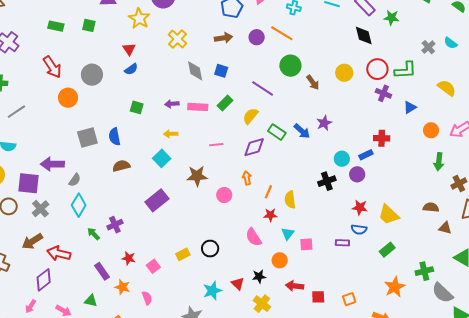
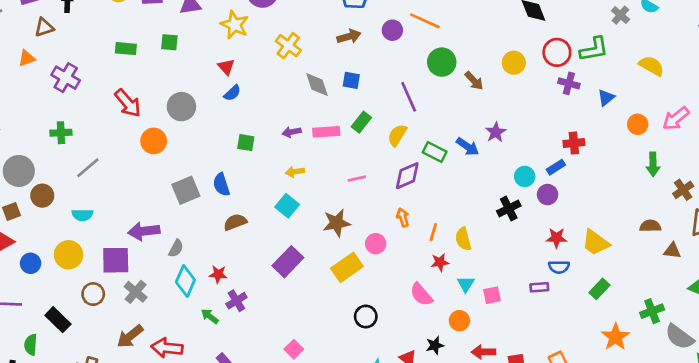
purple line: (263, 88) -> (409, 97), turned 40
yellow rectangle: (183, 254) -> (347, 267), moved, size x1.6
red star: (129, 258) -> (218, 274), moved

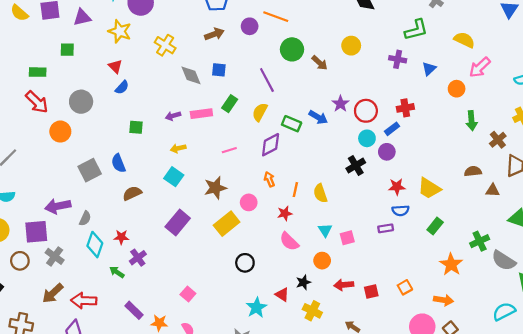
green rectangle: (126, 49) -> (38, 72), moved
red circle: (557, 52) -> (366, 111), moved
pink arrow: (676, 118) -> (480, 67), moved
red star: (440, 262) -> (285, 213), moved

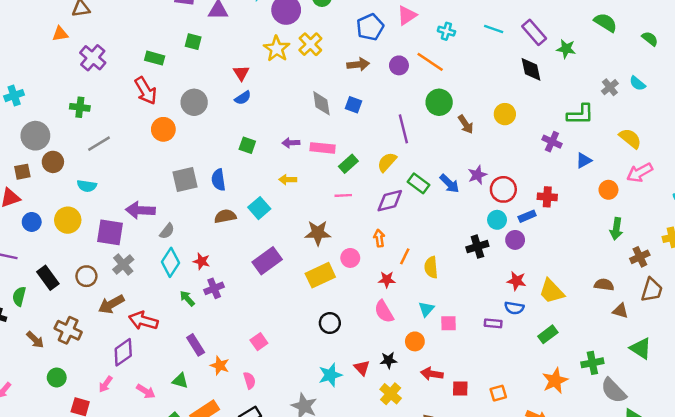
yellow star: (120, 31) -> (277, 49), moved
yellow cross: (165, 45) -> (310, 44), moved
green rectangle: (230, 104) -> (348, 164), moved
cyan square: (174, 177) -> (259, 208), moved
brown circle: (20, 261) -> (86, 276), moved

